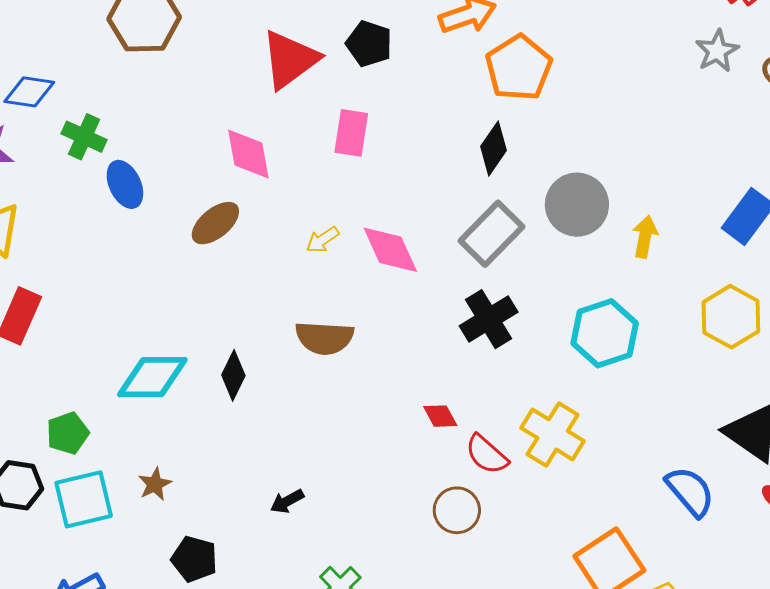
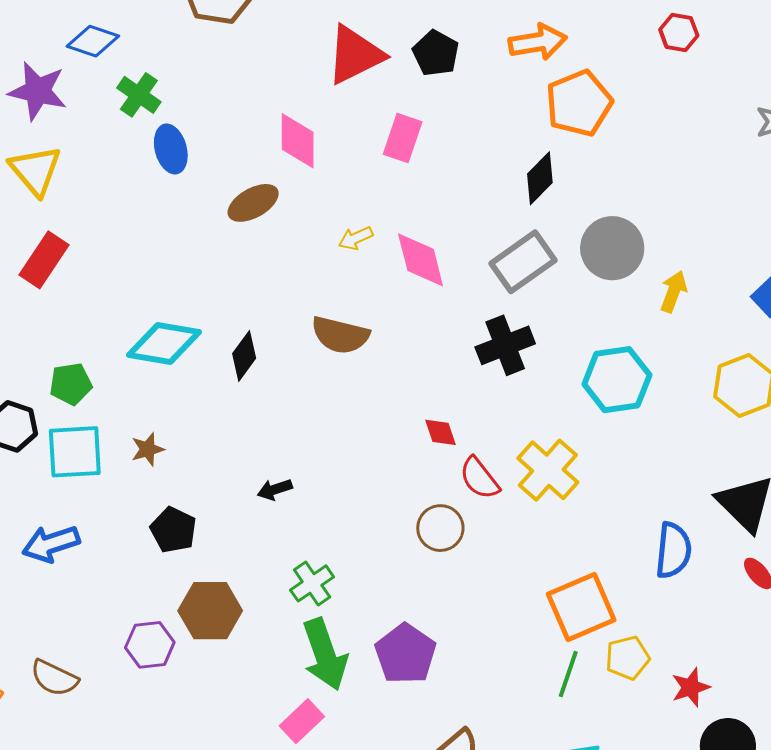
blue semicircle: (690, 491) -> (673, 550), turned 36

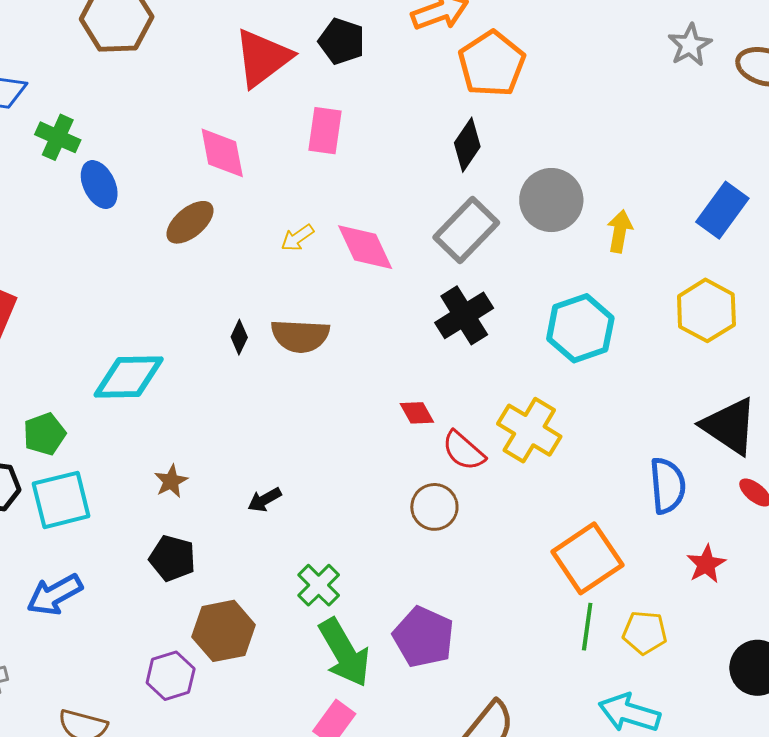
black diamond: (244, 356) -> (239, 337), moved, size x0.7
brown star: (148, 449) -> (171, 481), moved
yellow pentagon: (628, 658) -> (645, 633), moved, turned 30
red star: (691, 687) -> (706, 564), moved

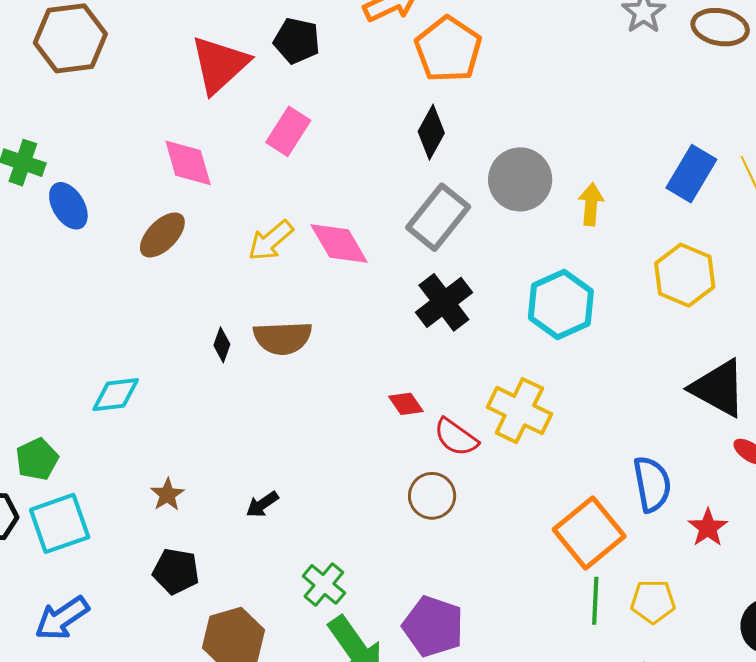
pink rectangle: (325, 131) -> (288, 131), turned 30
yellow arrow: (297, 238) -> (271, 241), size x1.4
cyan diamond: (129, 377) -> (116, 395), size x0.7
blue semicircle: (668, 486) -> (652, 484), moved

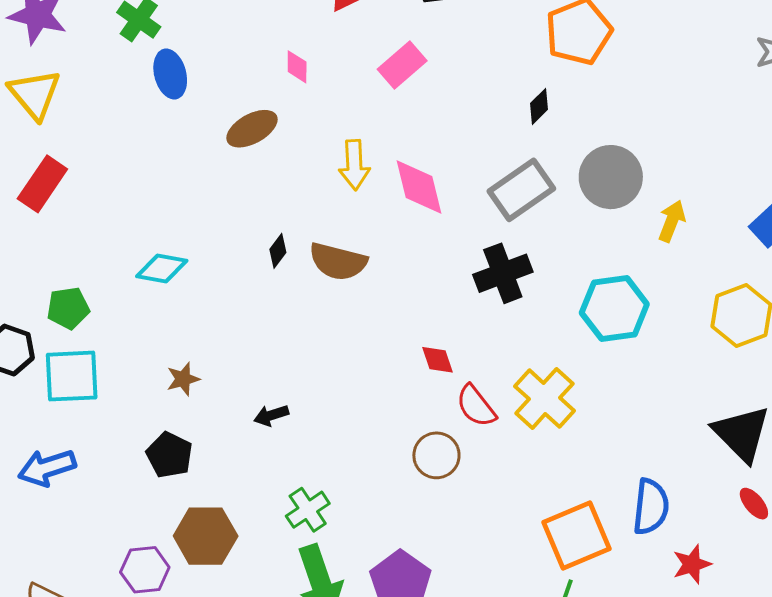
black diamond: (431, 132) -> (539, 106), size x0.7
pink diamond: (188, 163) -> (297, 67), size x0.6
yellow arrow: (271, 241) -> (354, 165), turned -69

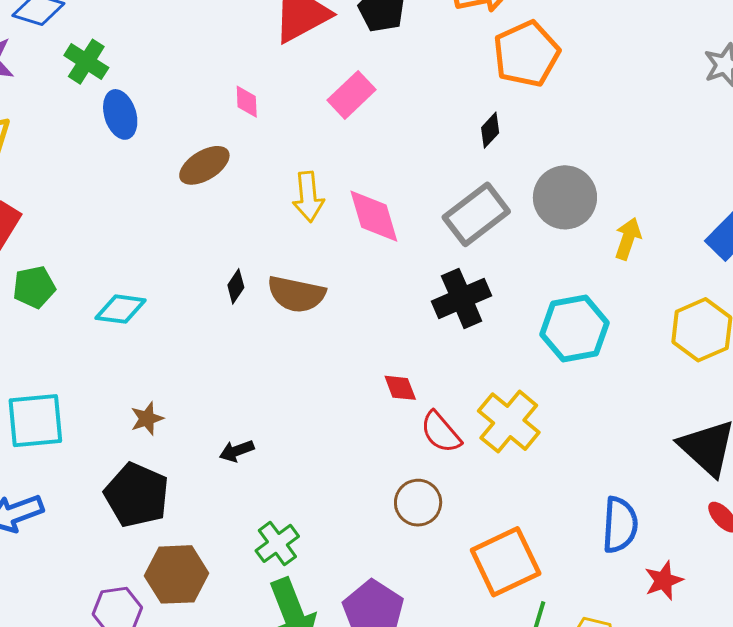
green pentagon: (68, 308) -> (34, 287), moved
black pentagon: (169, 455) -> (137, 495), size x1.4
brown circle: (436, 455) -> (418, 503), moved
orange square: (577, 536) -> (506, 562), moved

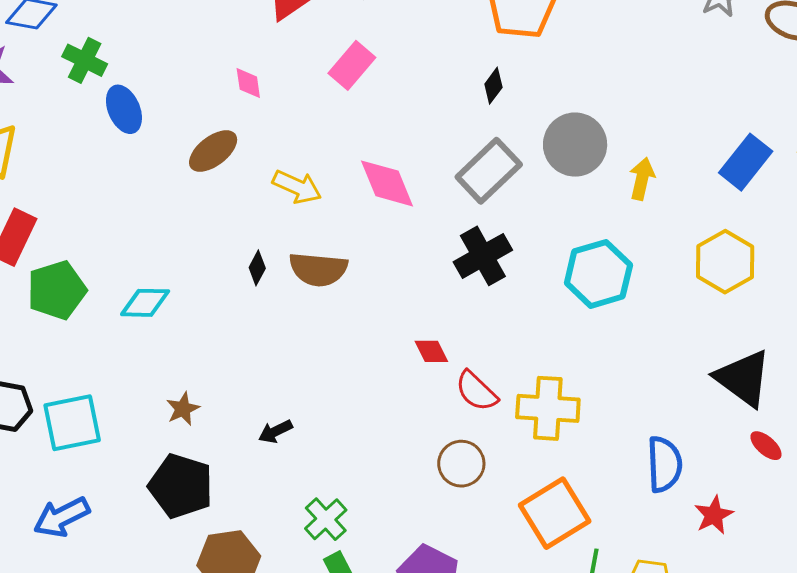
yellow arrow: (308, 197) -> (297, 187), moved, turned -54
green pentagon: (34, 287) -> (57, 290), size x1.4
yellow cross: (509, 422) -> (548, 408), moved, turned -30

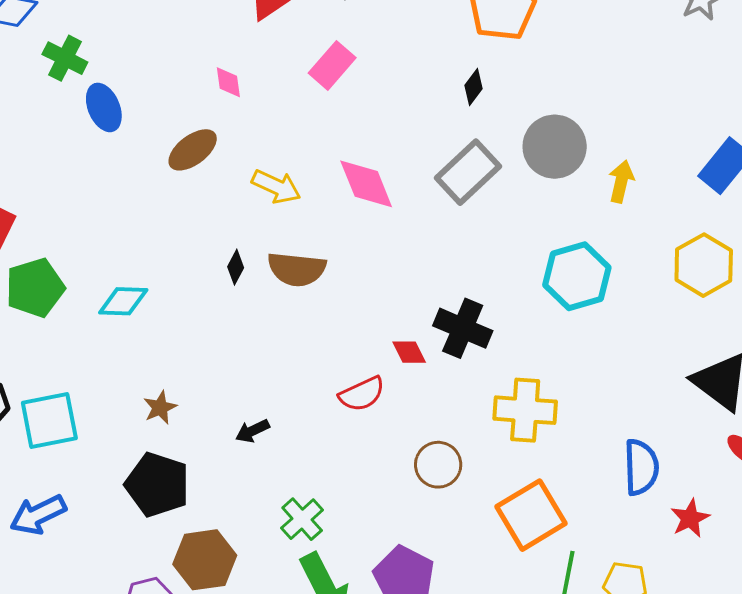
black cross: (483, 256) -> (463, 328), moved, turned -38
red semicircle: (476, 391) -> (362, 394), moved, turned -69

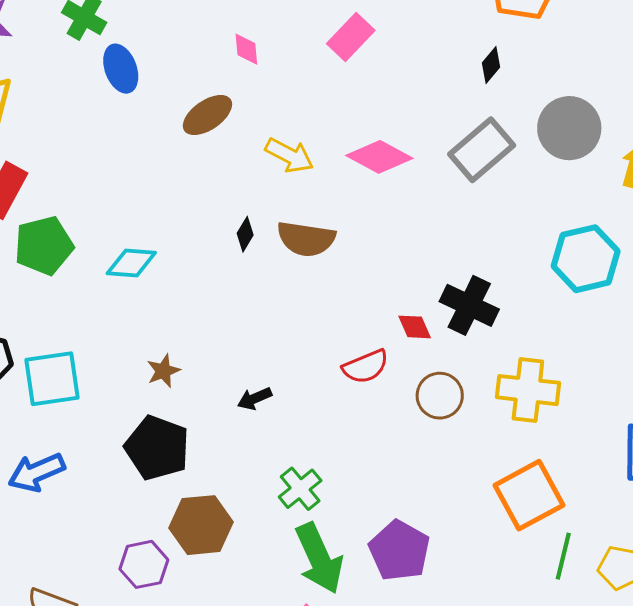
pink diamond: (366, 184) -> (379, 157), turned -42
brown circle: (438, 465) -> (440, 396), moved

